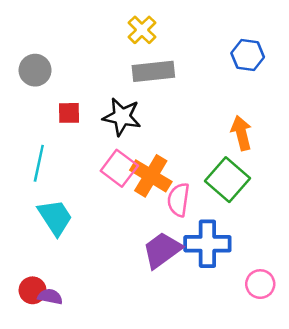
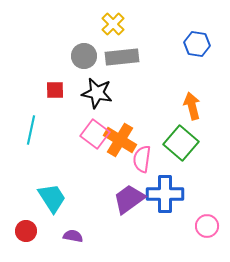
gray circle: (35, 70) -> (84, 56), moved
cyan trapezoid: (55, 217) -> (52, 198), moved
purple semicircle: (50, 297) -> (73, 236), moved

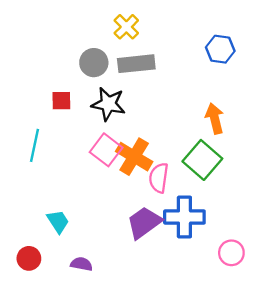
cyan trapezoid: (52, 198) -> (58, 221), size x0.7

